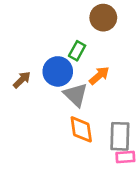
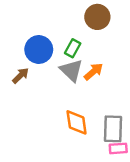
blue circle: (58, 71) -> (39, 49), moved
gray triangle: (76, 95) -> (71, 70), moved

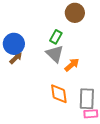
blue circle: (39, 49) -> (14, 44), moved
orange arrow: (93, 72) -> (72, 65), moved

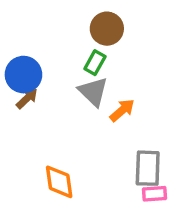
brown circle: (75, 13) -> (107, 29), moved
orange diamond: (59, 94) -> (59, 182), moved

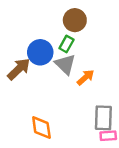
blue circle: (23, 75) -> (40, 52), moved
brown arrow: (27, 98) -> (19, 69), size x1.5

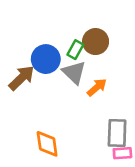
brown circle: (75, 20) -> (96, 42), moved

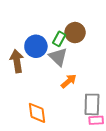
brown arrow: (22, 78) -> (17, 61), turned -55
orange arrow: (97, 87) -> (69, 81), moved

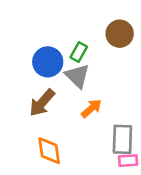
brown circle: (75, 33) -> (120, 34), moved
brown arrow: (17, 61) -> (42, 103), moved, turned -130

